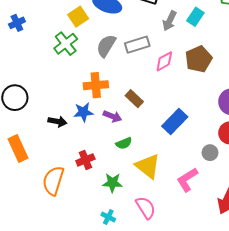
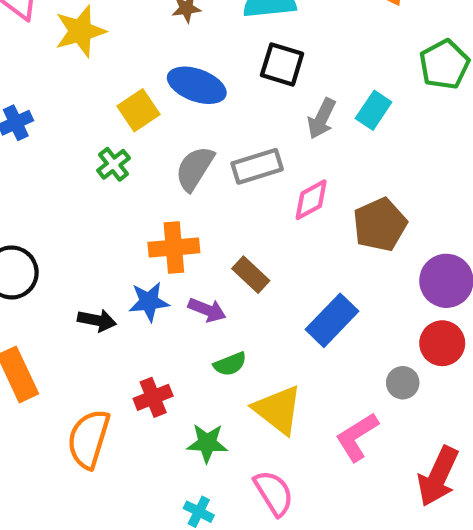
green cross: (66, 44) -> (114, 164), size x0.7
brown pentagon: (199, 59) -> (380, 225), moved

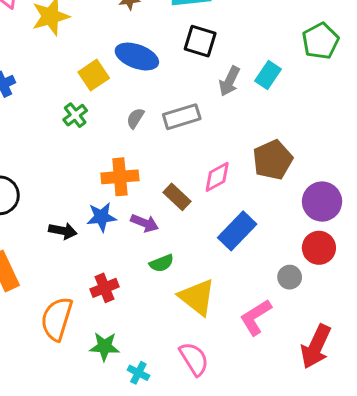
gray semicircle: (195, 168) -> (135, 118), size x0.6
pink diamond: (311, 200) -> (217, 177), moved
green star: (207, 443) -> (104, 347), moved

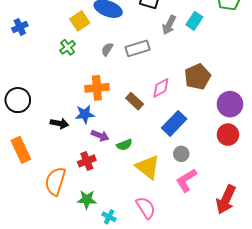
purple arrow: (145, 223) -> (100, 136), moved
gray circle: (290, 277) -> (181, 154), moved

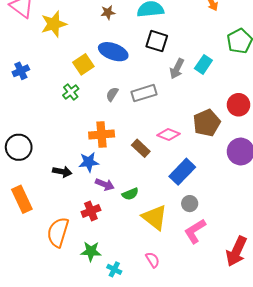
pink diamond: (161, 88) -> (168, 135), turned 50
red circle: (228, 135) -> (239, 105), moved
pink semicircle: (146, 208) -> (153, 260), size x0.7

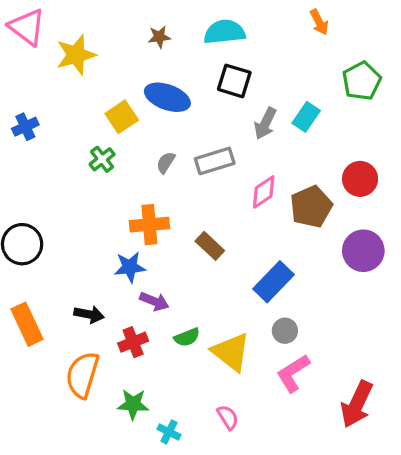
pink diamond: (168, 135) -> (264, 192), moved, turned -55
black arrow: (62, 172) -> (89, 314), moved
green semicircle: (130, 194) -> (187, 337), moved

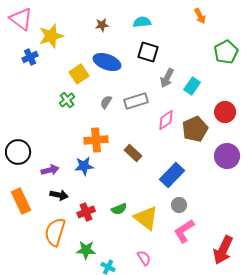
cyan semicircle: (225, 32) -> (142, 22), size x0.7
cyan rectangle: (306, 117) -> (192, 86), moved
blue cross: (25, 127) -> (30, 57), moved
purple arrow: (154, 301) -> (50, 170), moved, turned -36

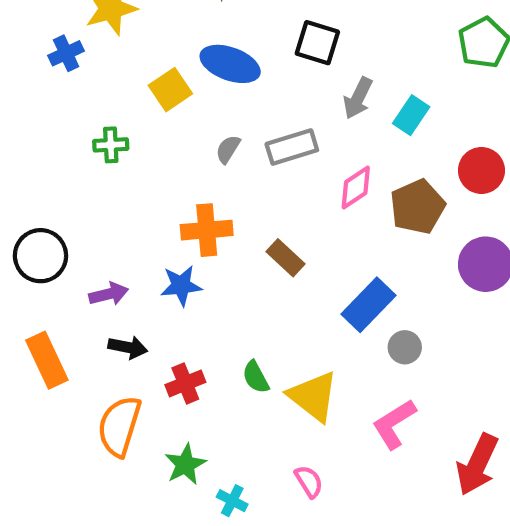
green cross: (67, 100) -> (111, 145), moved, turned 35
gray circle: (179, 205) -> (405, 347), moved
green semicircle: (119, 209) -> (256, 377), turned 84
green star: (86, 250) -> (185, 464), turned -30

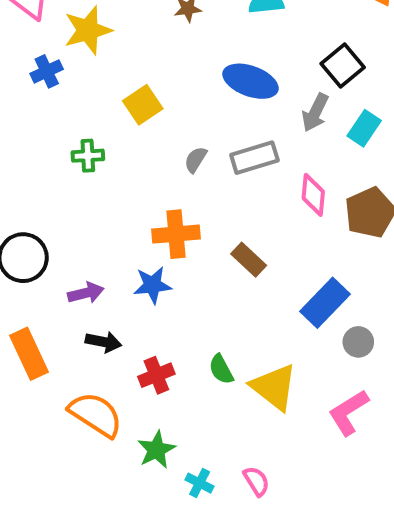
black square: (317, 43) -> (343, 66), moved, turned 33
blue ellipse: (230, 64) -> (250, 81), moved
pink diamond: (356, 188) -> (313, 195), turned -51
orange semicircle: (119, 426) -> (96, 414), turned 106
pink semicircle: (309, 481) -> (256, 481), moved

